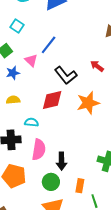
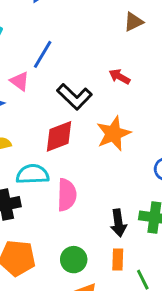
cyan semicircle: (31, 122) -> (33, 174), size x1.5
pink semicircle: (39, 150) -> (67, 195), moved
black arrow: (61, 161) -> (118, 223), moved

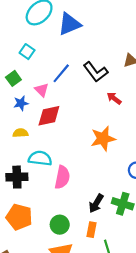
black L-shape: (75, 97) -> (96, 72), moved
red diamond: (59, 136) -> (49, 116), moved
black arrow: (118, 223) -> (96, 203), turned 30

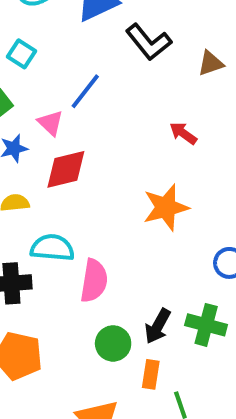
black L-shape: (96, 72) -> (149, 42), moved
green circle: (60, 225) -> (113, 343), moved

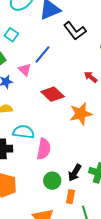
red diamond: (66, 169) -> (53, 94), moved, turned 55

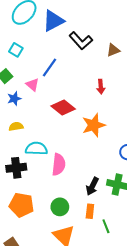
red arrow: (91, 77) -> (101, 87), turned -128
green circle: (52, 181) -> (60, 207), moved

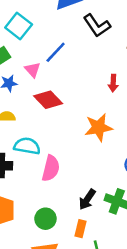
cyan square: (16, 50) -> (19, 26), size x1.5
red diamond: (63, 107) -> (48, 100), moved

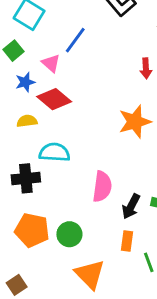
red diamond: (48, 100) -> (54, 99), moved
pink semicircle: (51, 168) -> (102, 187), moved
green circle: (45, 219) -> (69, 234), moved

